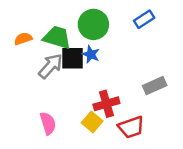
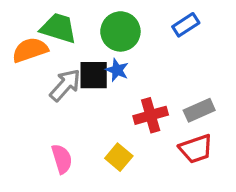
green trapezoid: (57, 37) -> (58, 28), moved
orange semicircle: (23, 39) -> (30, 50), size x1.5
red cross: (106, 104) -> (151, 115), moved
red trapezoid: (131, 127) -> (196, 149), moved

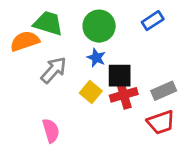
black square: (94, 75) -> (120, 76), moved
yellow square: (119, 157) -> (91, 92), moved

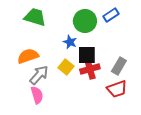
green circle: (99, 26) -> (85, 21), moved
orange semicircle: (25, 41) -> (28, 56), moved
gray arrow: (54, 70) -> (39, 75), moved
gray rectangle: (164, 91) -> (119, 66), turned -36

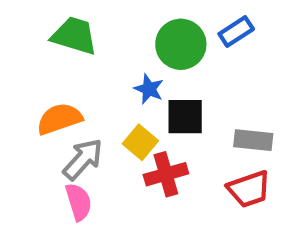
gray rectangle: (119, 66) -> (253, 140), turned 66
red cross: (90, 69) -> (166, 174), moved

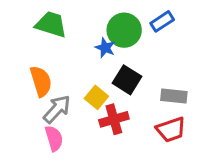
blue star: (149, 89) -> (105, 48), moved
black square: (185, 117) -> (127, 80), turned 32
orange semicircle: (59, 119) -> (41, 81), turned 92

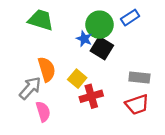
black square: (127, 80) -> (102, 48), moved
orange semicircle: (41, 81) -> (47, 69), moved
gray arrow: (57, 109) -> (30, 88), moved

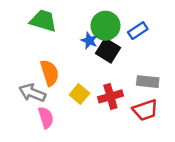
blue rectangle: (130, 18) -> (138, 31), moved
yellow square: (77, 79) -> (79, 94), moved
gray arrow: (30, 88) -> (32, 93), turned -110
red cross: (91, 96) -> (110, 96), moved

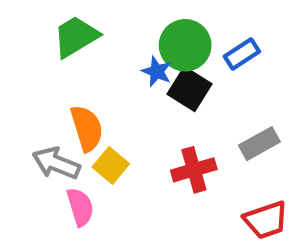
green trapezoid: (43, 21) -> (76, 37), turned -48
gray rectangle: (148, 82) -> (259, 144), turned -35
yellow square: (79, 94) -> (111, 165), moved
red trapezoid: (145, 110) -> (266, 220), moved

